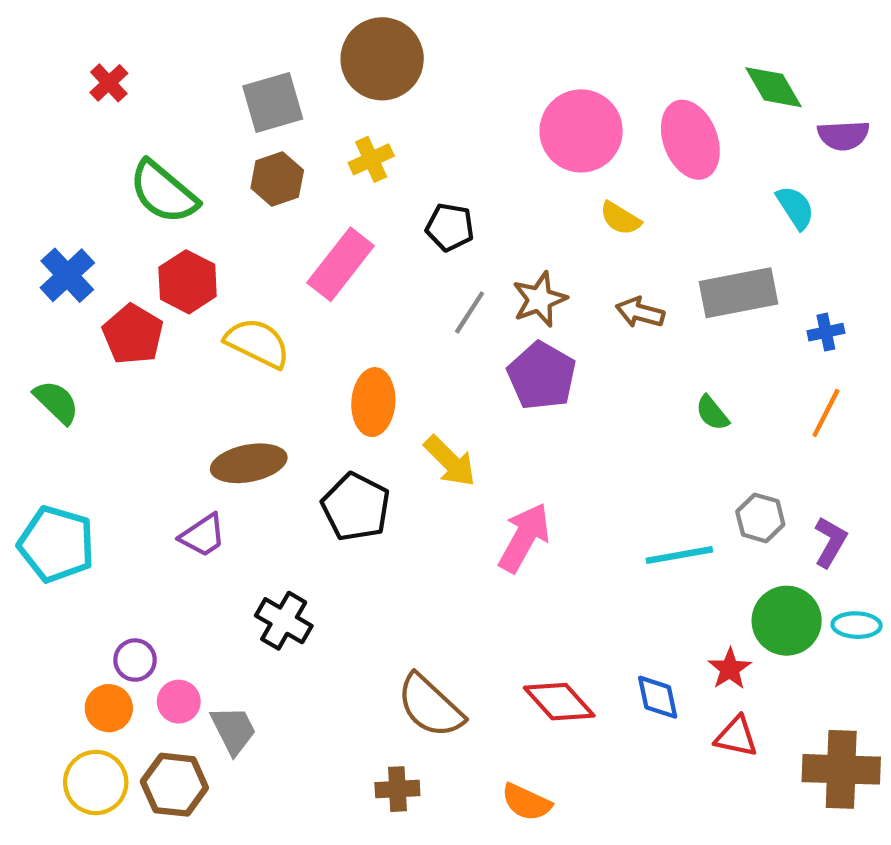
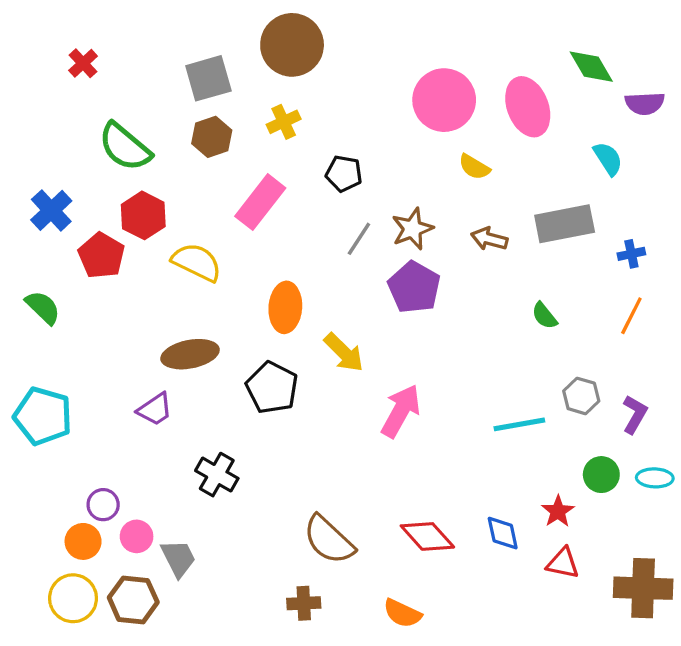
green circle: (787, 621) -> (601, 475), size x0.7

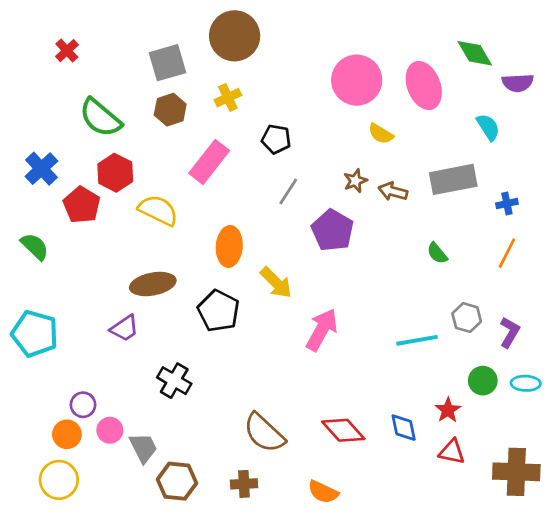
brown star: (412, 229) -> (355, 181), moved, size x0.7
brown hexagon: (133, 600) -> (177, 481), moved

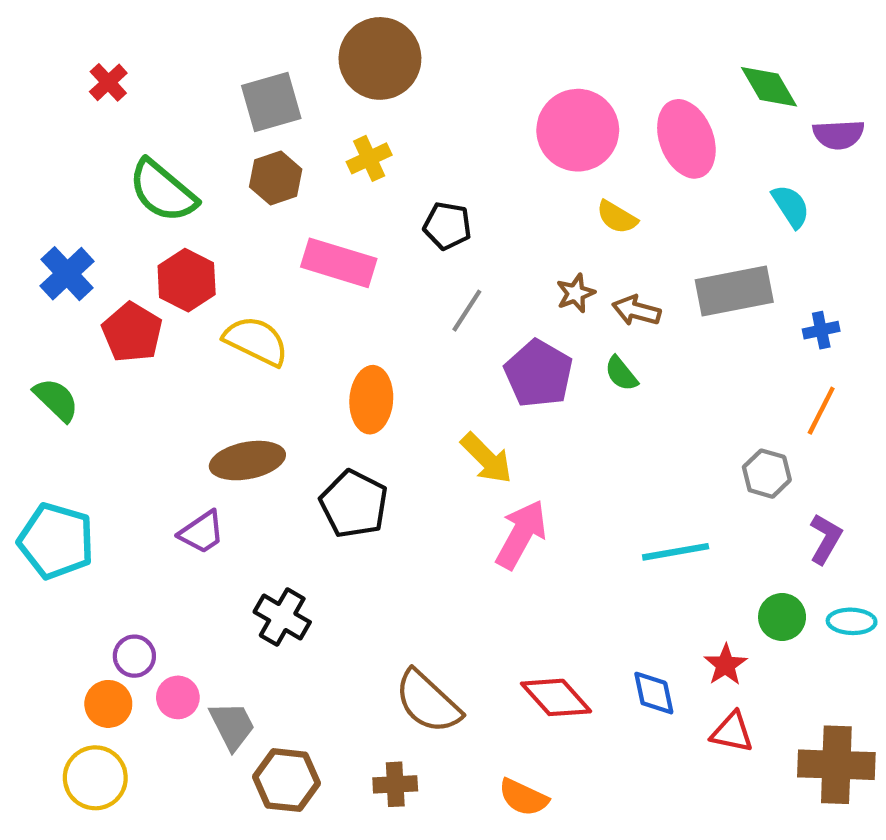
pink rectangle: (209, 162) -> (339, 263), turned 69
green semicircle: (437, 253) -> (621, 374), moved
yellow arrow: (276, 283) -> (486, 458), moved
gray hexagon: (467, 318) -> (767, 474), moved

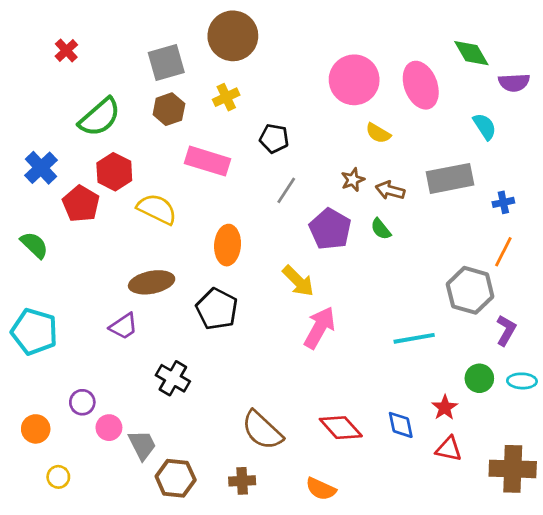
green semicircle: (163, 191) -> (100, 117), turned -81
gray hexagon: (767, 474) -> (470, 290), size x1.6
orange circle: (108, 704) -> (36, 429), moved
yellow circle: (95, 778) -> (58, 477), size x0.6

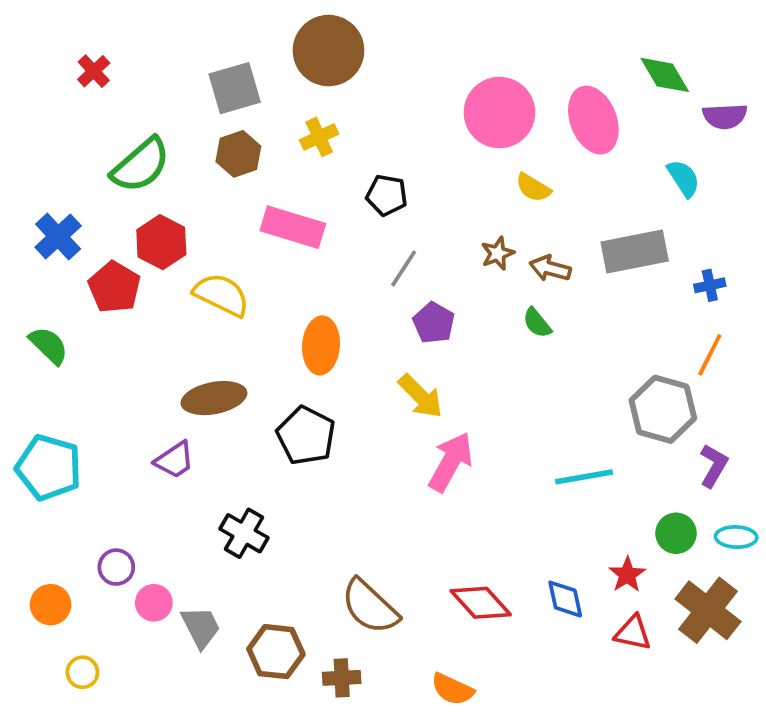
purple pentagon: (330, 229) -> (434, 323), moved, size x0.7
brown cross: (513, 469) -> (708, 610), moved, turned 36
brown hexagon: (176, 478) -> (276, 652), moved

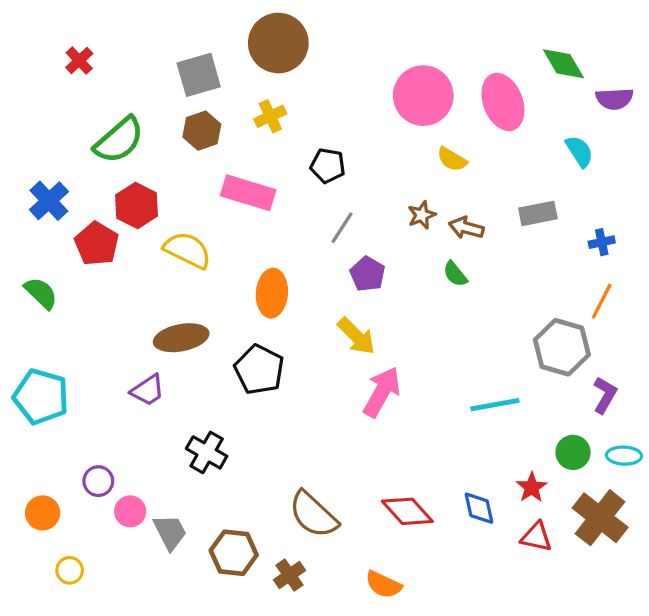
gray rectangle: (635, 252) -> (538, 213), size x0.7
brown cross: (342, 678) -> (289, 575), turned -32

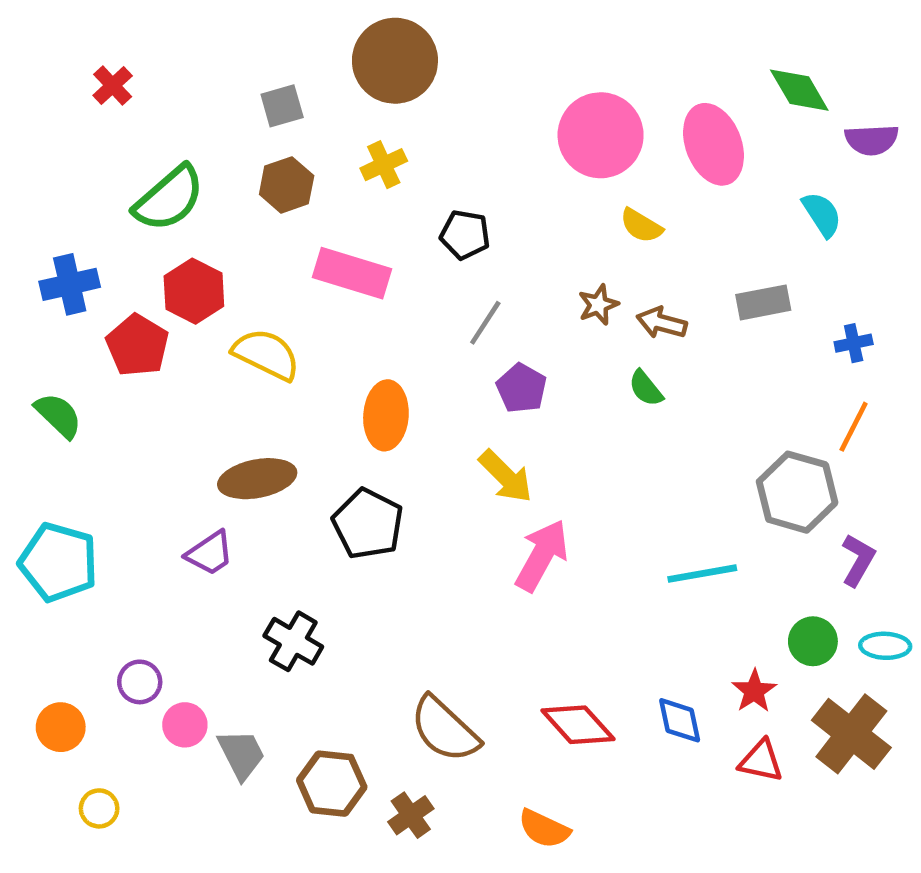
gray square: (199, 75) -> (282, 106), size x0.7
blue cross: (49, 201) -> (70, 284), turned 30

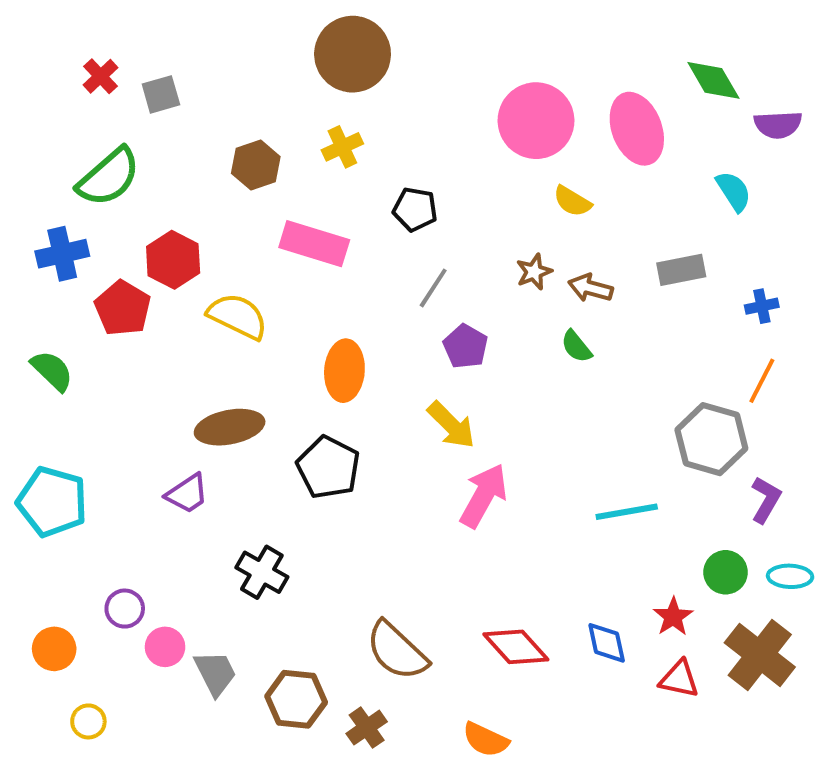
gray square: (282, 106) -> (161, 94), moved
green semicircle: (169, 199) -> (109, 177), moved

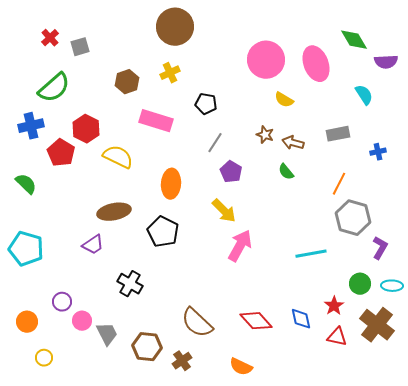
brown star: (534, 272) -> (265, 135), turned -30
orange line: (762, 381) -> (339, 184), moved

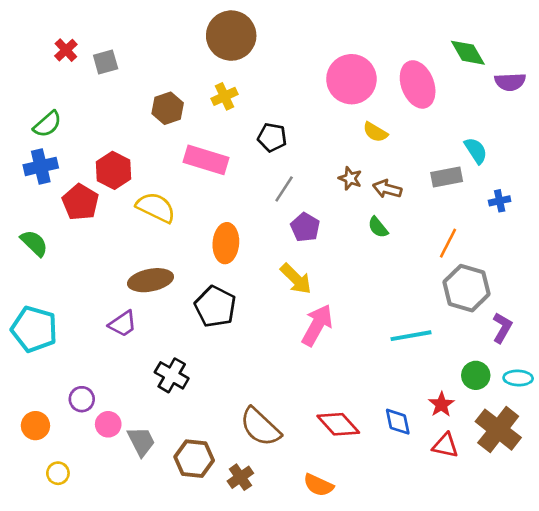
green semicircle: (54, 88) -> (47, 124), moved, size x0.7
cyan semicircle: (364, 95) -> (476, 151), moved

